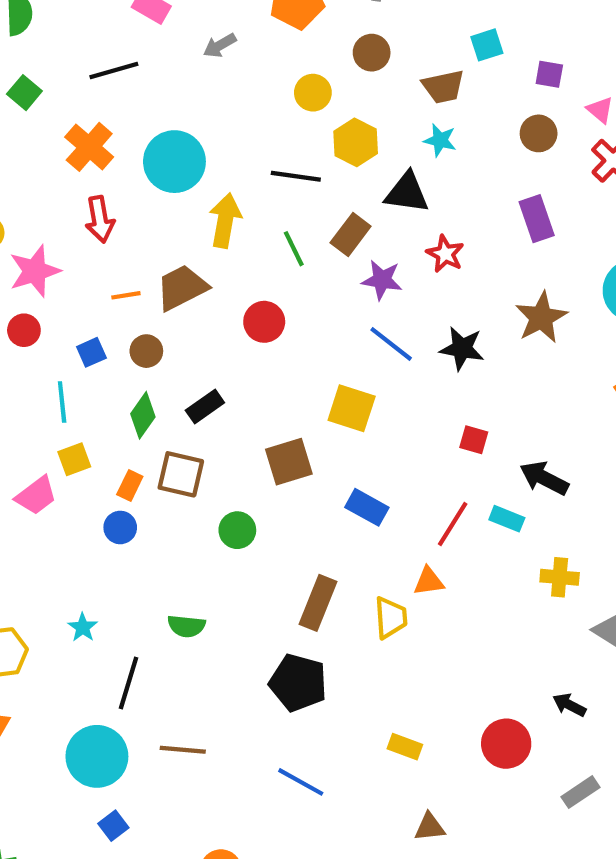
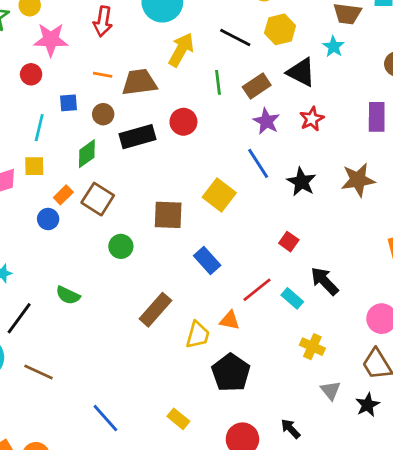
black rectangle: (205, 406) -> (137, 137), moved, size x1.4
black pentagon: (298, 683) -> (231, 373), moved

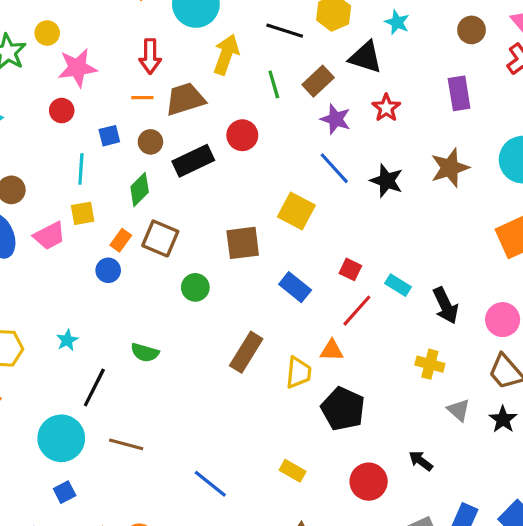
red arrow: (103, 21) -> (150, 56), moved
red square: (289, 242) -> (350, 269), moved
black arrow: (325, 281) -> (446, 306), moved, turned -152
cyan rectangle: (292, 298) -> (398, 285), moved

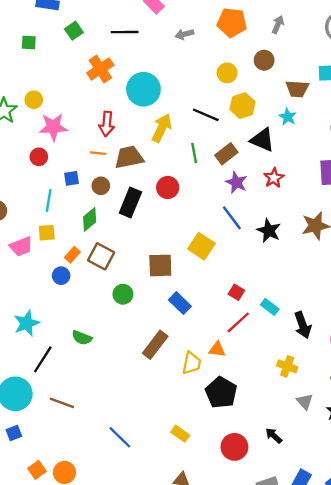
black rectangle: (193, 161) -> (130, 202), turned -48
blue rectangle: (295, 287) -> (180, 303), moved
cyan star: (67, 340) -> (27, 323), size x1.6

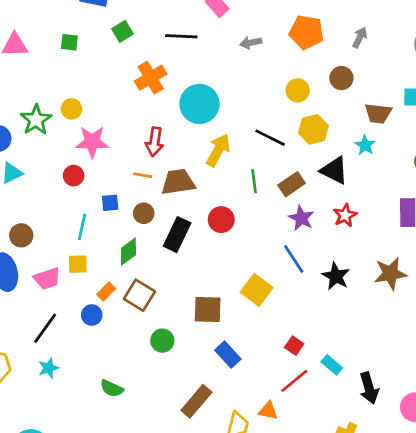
cyan star: (27, 323) -> (49, 368), size x0.7
black line: (43, 359) -> (45, 328), moved

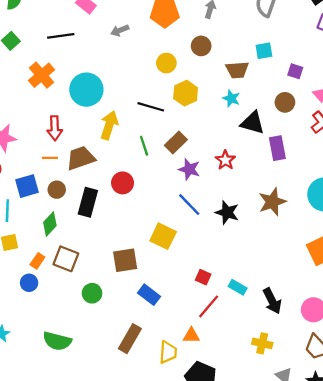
black triangle: (334, 170) -> (253, 123), moved
blue square: (110, 203) -> (27, 186), size x1.5
green semicircle: (112, 388) -> (57, 341), size x1.4

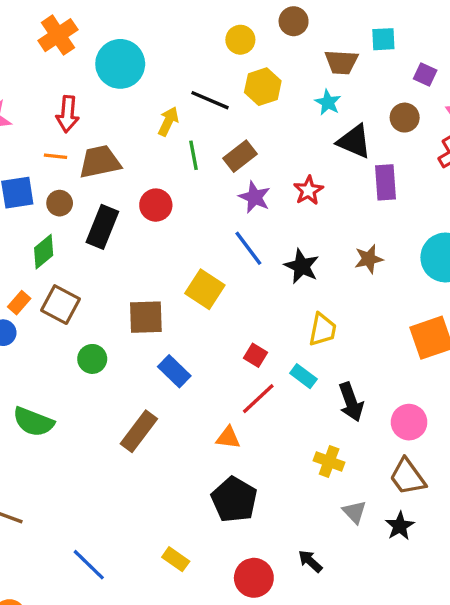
yellow arrow: (109, 125) -> (168, 121), moved, size x0.7
brown star: (272, 202) -> (369, 259), size x0.7
yellow trapezoid: (168, 352) -> (323, 330), moved

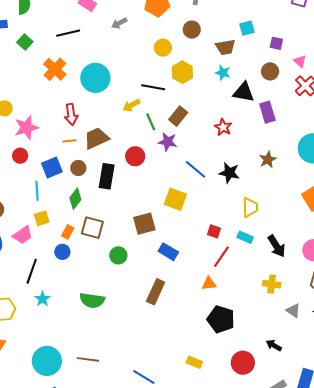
yellow arrow: (168, 121) -> (131, 105), turned -132
purple star: (255, 197) -> (168, 142), moved

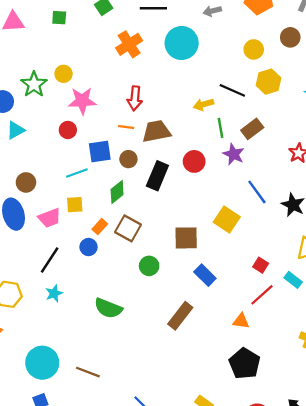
cyan circle: (95, 78) -> (182, 43), moved
cyan line: (37, 191) -> (77, 173), turned 60

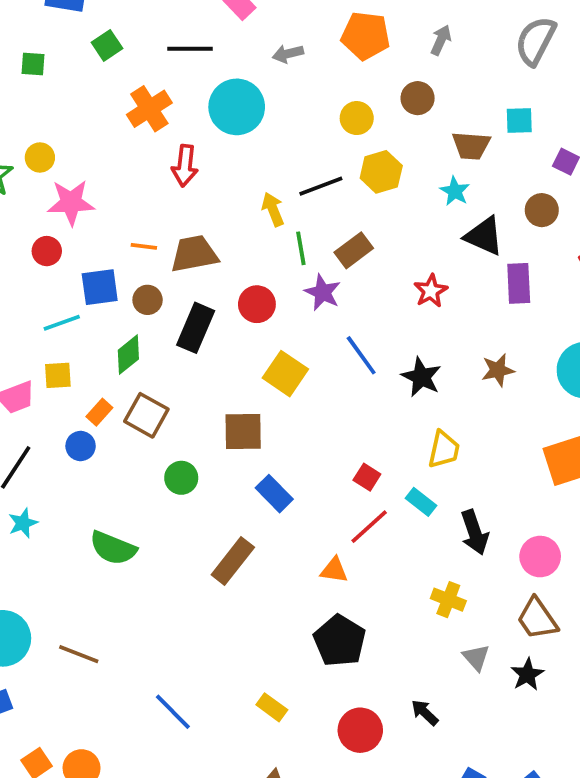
black line: (232, 90) -> (321, 186), turned -45
red arrow: (135, 98) -> (185, 166), moved
yellow arrow: (204, 104) -> (273, 209), turned 84
yellow square: (227, 219) -> (285, 374), moved

